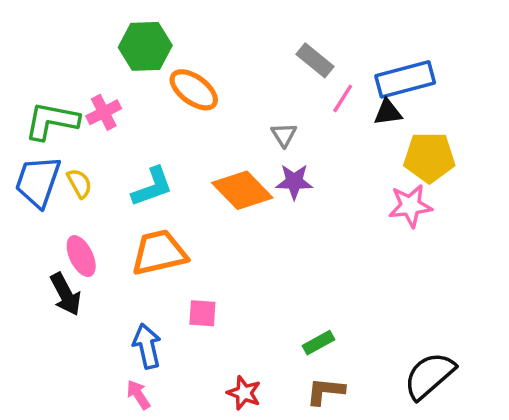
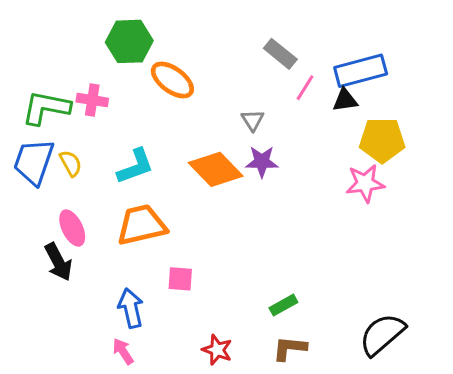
pink cross: (104, 112) -> (92, 100), turned 36

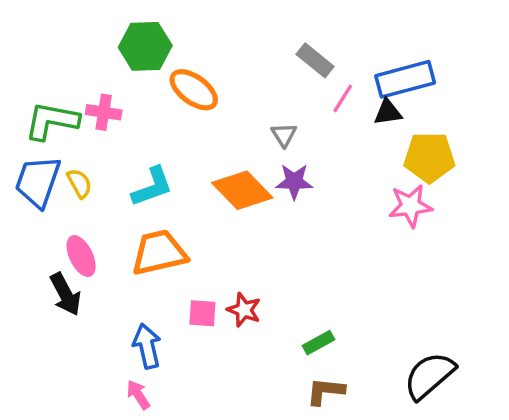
red star: (217, 350) -> (244, 310), moved

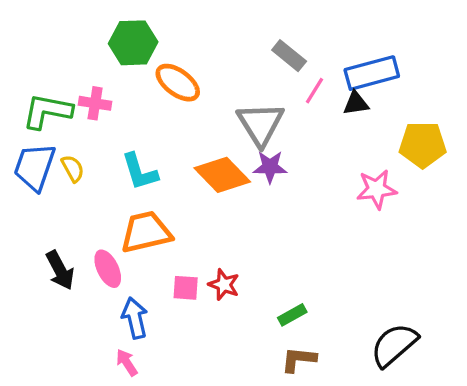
gray triangle: (284, 135) -> (260, 124), size x2.0
yellow pentagon: (429, 157) -> (423, 145), moved
cyan L-shape: (152, 187) -> (140, 172), turned 93
pink ellipse: (81, 256) -> (108, 269), moved

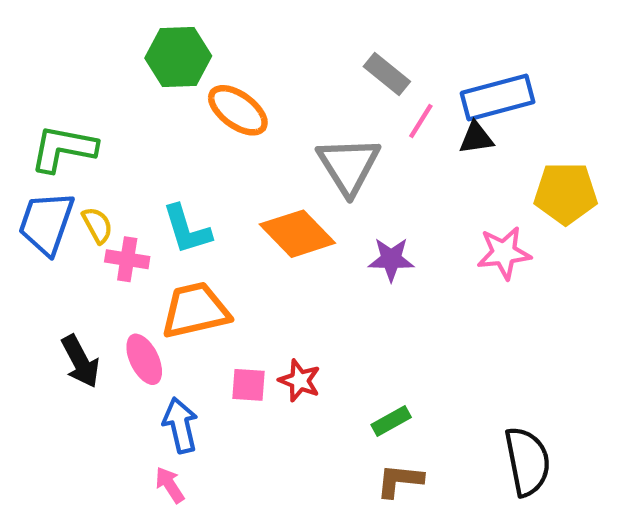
pink cross: (95, 103) -> (127, 259), moved
purple star: (270, 167) -> (391, 259), moved
black semicircle: (394, 345) -> (527, 461), turned 120

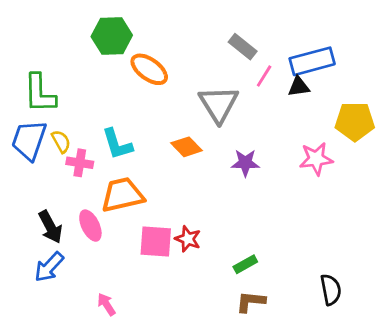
green L-shape: (63, 149) -> (40, 93), turned -102
orange diamond: (297, 234) -> (187, 147), size x0.7
pink square: (248, 385) -> (156, 242), size x1.5
blue arrow: (180, 425) -> (49, 267), moved, turned -124
black semicircle: (527, 461) -> (331, 290), size x0.7

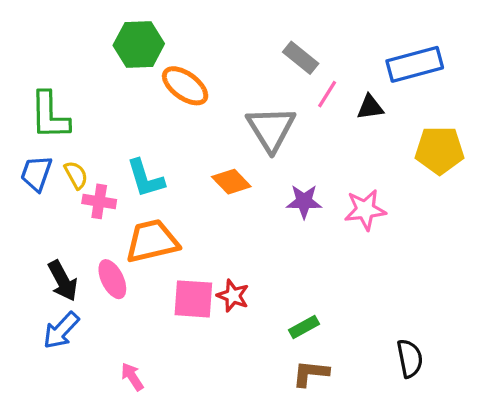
blue rectangle: (312, 61) -> (415, 64), moved
blue trapezoid: (29, 140) -> (36, 173), size x0.7
pink star: (316, 159) -> (365, 210), moved

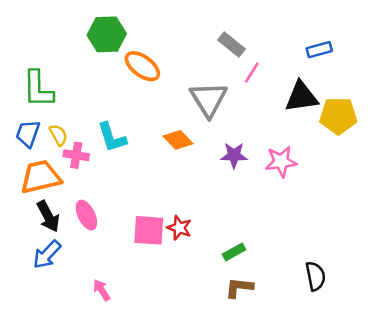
blue rectangle: (415, 64) -> (319, 50), size x0.6
black triangle: (370, 107) -> (301, 97), moved, size x1.6
orange trapezoid: (152, 241) -> (41, 177), moved

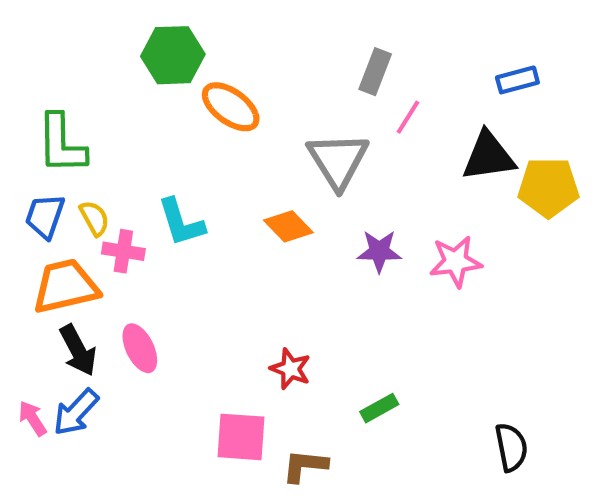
gray rectangle: (231, 45) -> (375, 72), turned 72
pink square: (149, 230) -> (241, 437), moved
brown L-shape: (239, 288) -> (305, 466), moved
pink arrow: (102, 290) -> (33, 418), moved

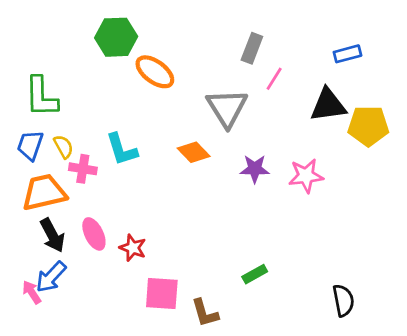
red star: (290, 369) -> (133, 248), moved
pink arrow: (33, 418) -> (32, 292), moved
brown L-shape: (305, 466) -> (205, 313), turned -112

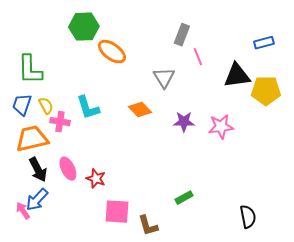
blue rectangle: (348, 54) -> (264, 43), moved
pink line: (274, 79) -> (198, 57), turned -54
gray triangle: (227, 108) -> (164, 78), size x0.7

